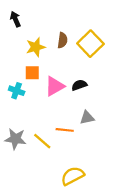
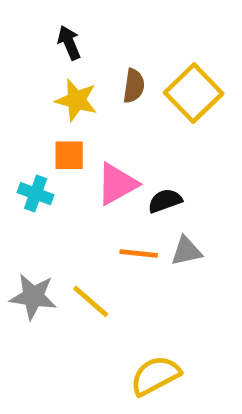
black arrow: (15, 19) -> (69, 43), moved
yellow star: (36, 47) -> (76, 100), turned 30
black semicircle: (79, 85) -> (165, 201), moved
orange line: (65, 130) -> (139, 253), moved

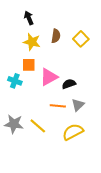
yellow square: (194, 93) -> (81, 39), size x0.7
gray triangle: (186, 251) -> (78, 105), turned -32
yellow semicircle: (155, 376) -> (73, 132), moved

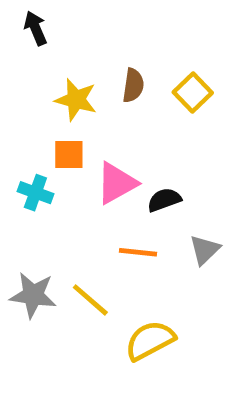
black arrow: (29, 18) -> (35, 28), moved
gray triangle: (78, 105) -> (205, 250), moved
yellow semicircle: (73, 132) -> (150, 340), moved

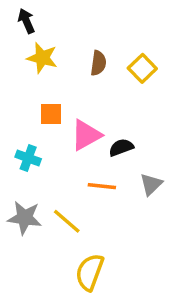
yellow star: (76, 100) -> (42, 58), moved
cyan cross: (35, 193) -> (28, 158), moved
yellow semicircle: (150, 340) -> (90, 272), moved, turned -42

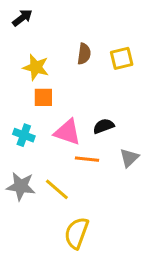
black arrow: (26, 21) -> (22, 18), turned 75
yellow star: (42, 58) -> (36, 67), moved
yellow square: (142, 68) -> (122, 58), turned 30
pink triangle: (86, 135) -> (67, 132), moved, turned 48

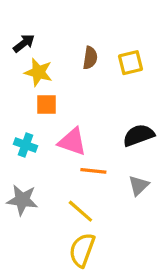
black arrow: (22, 18) -> (24, 43), moved
black semicircle: (104, 126) -> (139, 135), moved, size x1.4
gray triangle: (129, 158) -> (139, 185), moved
yellow line: (57, 189) -> (80, 211), moved

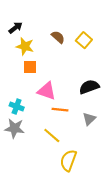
brown semicircle: (90, 58) -> (58, 37), turned -56
yellow square: (131, 63) -> (84, 40), turned -35
cyan cross: (25, 145) -> (17, 107), moved
yellow semicircle: (82, 250) -> (68, 160), moved

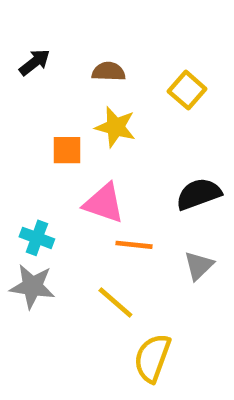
brown semicircle: (58, 37) -> (109, 72), moved, turned -40
yellow star: (25, 46) -> (115, 127), moved

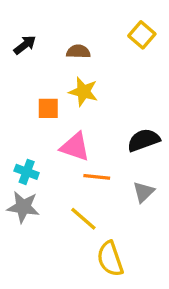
yellow square: (187, 90) -> (142, 35), moved
yellow semicircle: (152, 358) -> (110, 259), turned -39

